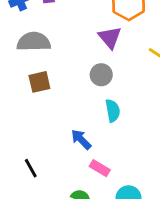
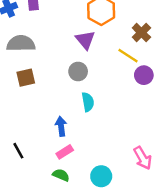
blue arrow: (81, 139) -> (61, 126), turned 36
pink rectangle: (100, 168) -> (65, 152), moved, turned -63

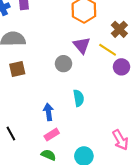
purple triangle: (85, 40) -> (82, 45), moved
cyan semicircle: (88, 102) -> (79, 98), moved

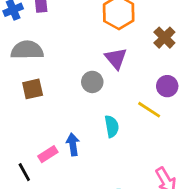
yellow line: (108, 50) -> (149, 110), moved
pink rectangle: (52, 135) -> (48, 154), moved

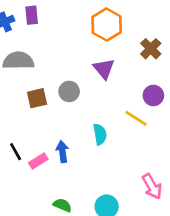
gray circle: (92, 82) -> (69, 91), moved
brown square: (33, 89) -> (37, 98), moved
black line: (24, 172) -> (16, 152), moved

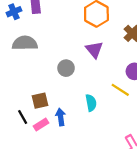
brown square: (37, 98) -> (40, 101), moved

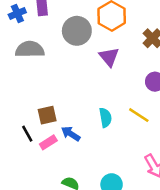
gray circle: (66, 68) -> (77, 31), moved, size x1.5
yellow line: (120, 90) -> (139, 115), moved
blue arrow: (61, 117) -> (71, 134), turned -49

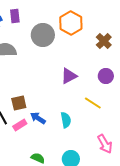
purple triangle: (109, 57) -> (69, 76), moved, turned 42
cyan semicircle: (105, 118) -> (66, 120), moved

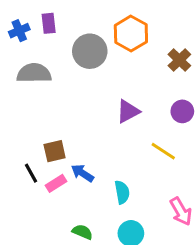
cyan semicircle: (66, 120) -> (122, 192), moved

